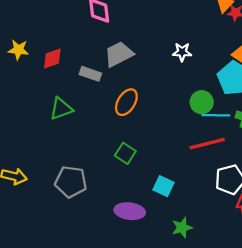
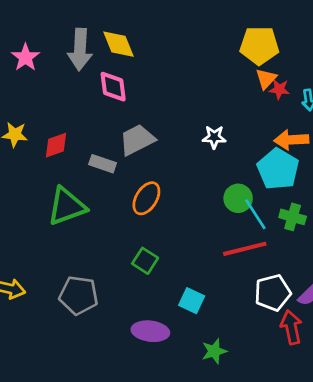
green triangle: (61, 109) -> (67, 206), size x1.4
cyan line: (216, 115) -> (255, 214), turned 56

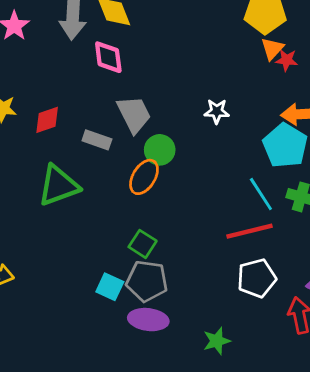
gray trapezoid: (137, 140) -> (134, 114), turned 90
green circle: (238, 198) -> (160, 150), moved
white pentagon: (273, 293) -> (257, 278), moved
gray pentagon: (79, 295) -> (147, 281), moved
cyan square: (192, 301) -> (110, 287), moved

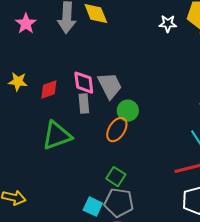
pink diamond: (108, 57) -> (84, 83), moved
white star: (217, 111) -> (168, 24), moved
gray rectangle: (97, 140) -> (84, 104), turned 66

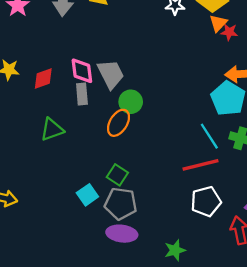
green triangle: (57, 136) -> (52, 129), size x0.7
cyan square: (93, 207) -> (87, 195), moved, turned 30

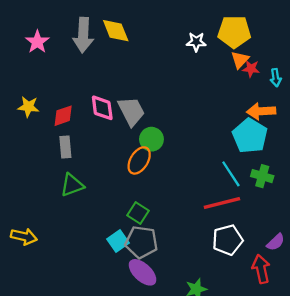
gray rectangle: (82, 94) -> (65, 147), moved
green triangle: (52, 129) -> (72, 185), moved
cyan square: (87, 195) -> (118, 241), moved
purple ellipse: (122, 234) -> (143, 272), turned 36

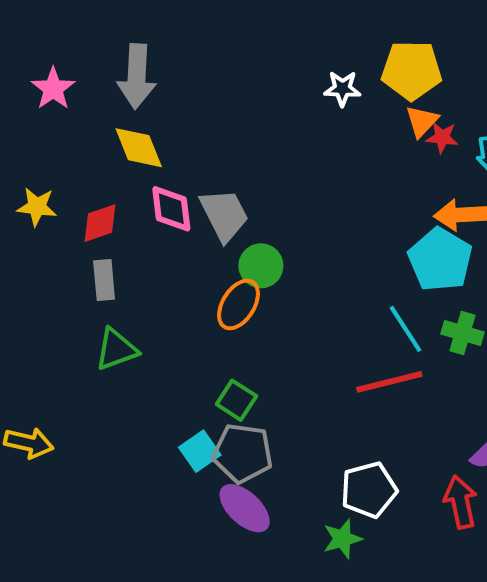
yellow diamond: (116, 31) -> (139, 148), moved
white pentagon: (228, 240) -> (369, 490), moved

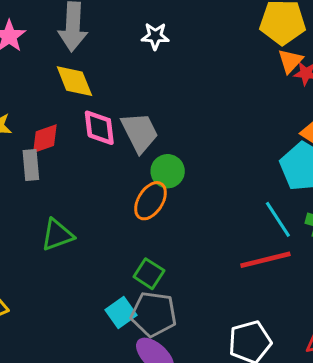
white star: (342, 89) -> (155, 36), moved
gray rectangle: (104, 280) -> (31, 165), moved

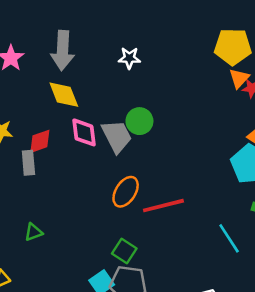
green circle: (168, 171) -> (139, 121), moved
cyan line: (278, 219) -> (229, 238), moved
green triangle: (57, 235) -> (34, 232), moved, size x0.7
red line: (265, 260) -> (163, 206), moved

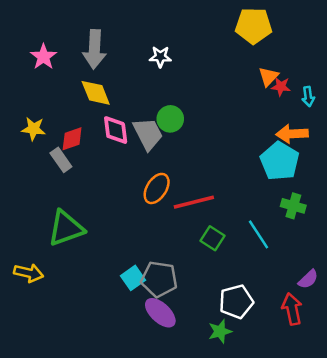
yellow pentagon: (233, 47) -> (254, 26), moved
gray rectangle: (28, 163) -> (61, 160), turned -30
green triangle: (34, 232) -> (66, 228), size x2.0
green square: (124, 251) -> (213, 238), moved

